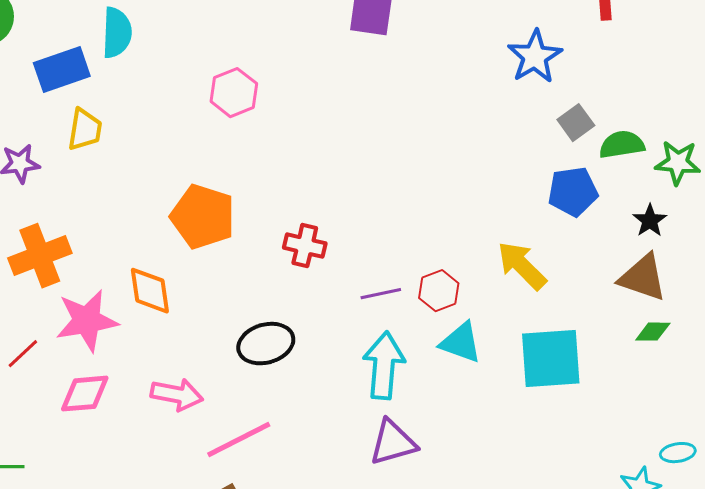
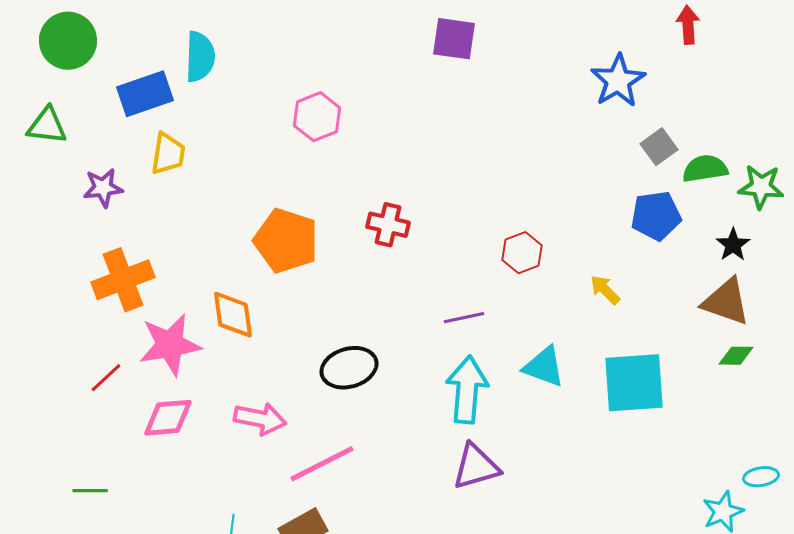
red cross: (305, 246) -> (388, 225), moved
yellow arrow: (522, 266) -> (605, 290), size x0.6
red hexagon: (439, 291) -> (522, 253), moved

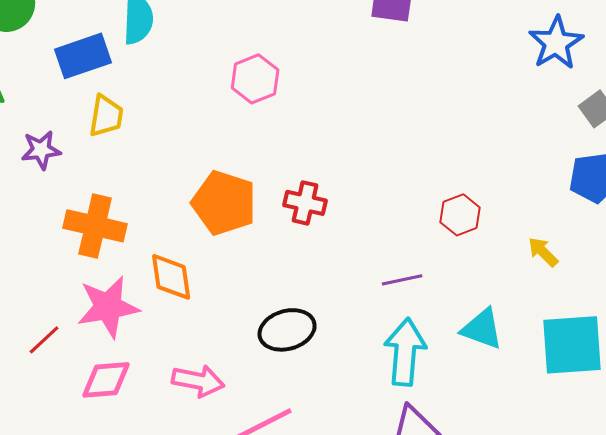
red cross: (388, 225) -> (305, 203), moved
orange cross: (123, 280) -> (95, 226), moved, turned 34

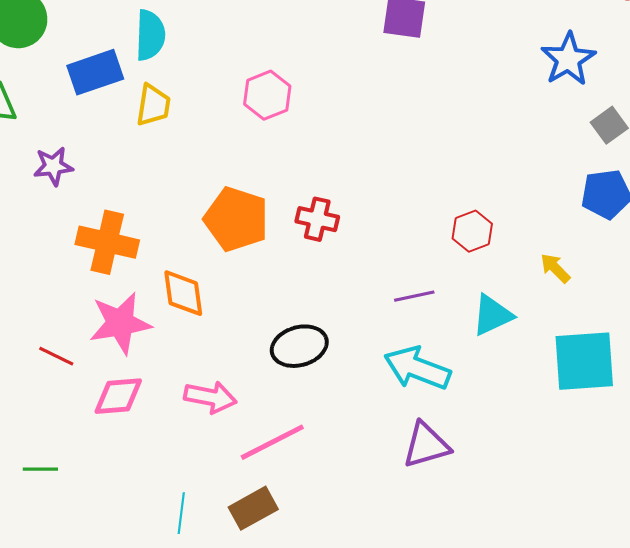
yellow trapezoid: (106, 116) -> (153, 105), moved
cyan triangle: (482, 329) -> (492, 315), moved, turned -45
red line: (44, 340) -> (56, 356), turned 69
cyan arrow: (405, 352) -> (417, 368), turned -74

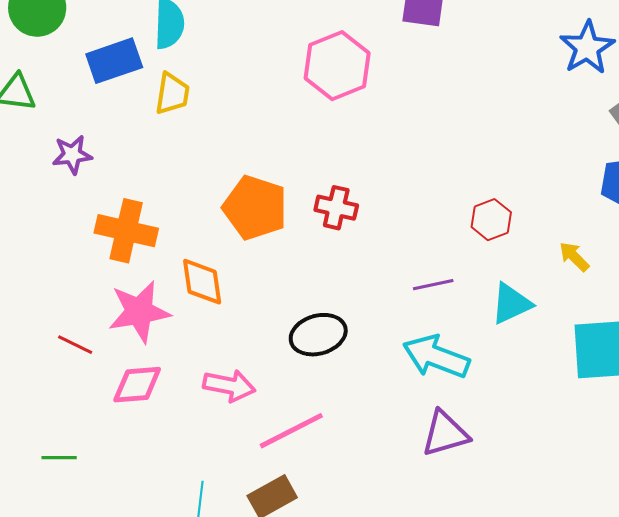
pink hexagon: (267, 95) -> (337, 66), moved, size x1.4

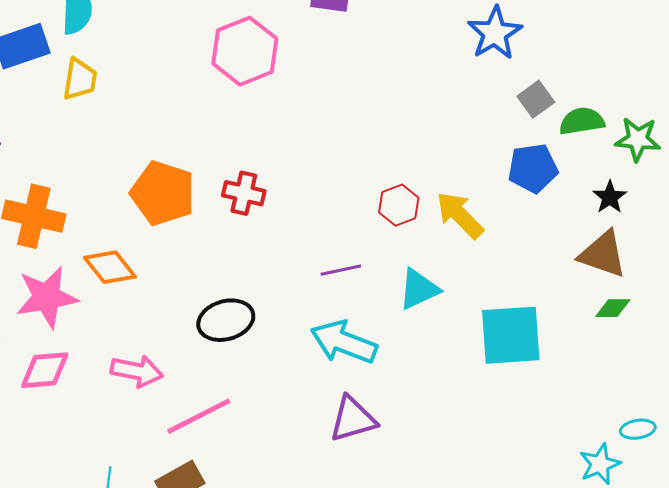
yellow arrow: (574, 257) -> (460, 215), moved, size x1.6
orange diamond: (202, 282) -> (110, 267), turned -30

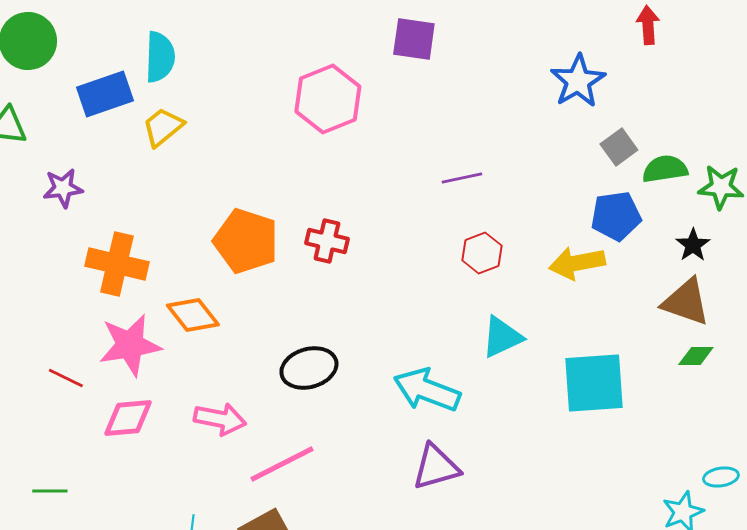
yellow trapezoid: (80, 79) -> (163, 127), turned -138
yellow arrow: (460, 215) -> (577, 263), moved, turned -56
purple line: (341, 270) -> (462, 178), moved

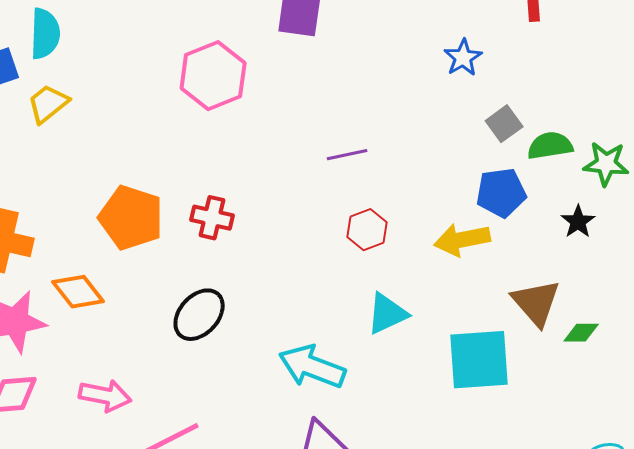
blue star: (578, 81) -> (463, 58), size x0.7
brown triangle: (686, 302) -> (536, 303), moved, turned 30
black ellipse: (309, 368) -> (199, 315), moved, turned -32

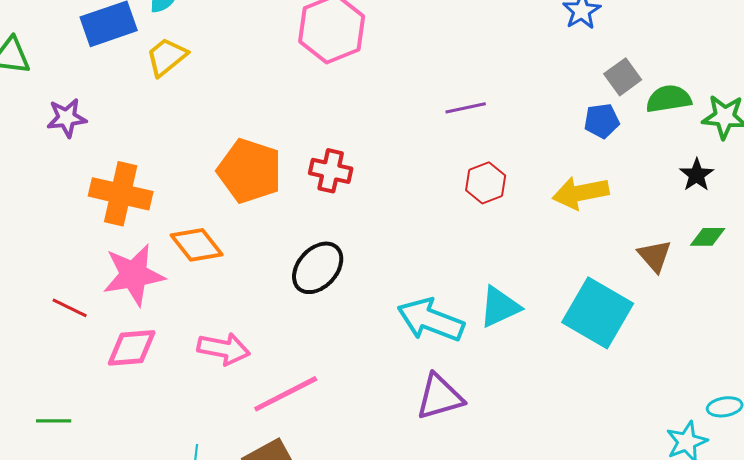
blue pentagon: (501, 193) -> (602, 121), moved, size x0.7
brown triangle: (536, 303) -> (655, 256), size x0.7
cyan triangle: (387, 314) -> (500, 307), moved
green diamond: (581, 333) -> (708, 237), moved
cyan square: (479, 360) -> (598, 313), turned 34

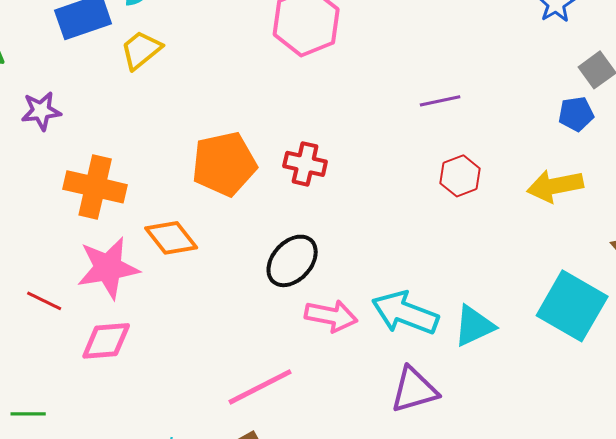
orange pentagon: (250, 171) -> (224, 164), turned -30
cyan triangle: (500, 307) -> (474, 326), moved
pink arrow: (224, 349) -> (331, 316), moved

